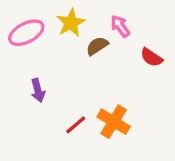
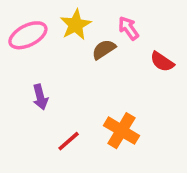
red line: (76, 125) -> (69, 141), moved

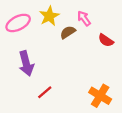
purple arrow: (40, 97) -> (26, 63), size x1.5
orange cross: (121, 131) -> (100, 96), moved

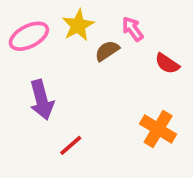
orange cross: (100, 96) -> (158, 129), moved

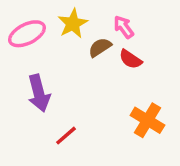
red semicircle: (167, 63) -> (130, 59), moved

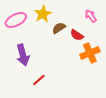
pink arrow: (124, 27) -> (91, 16), moved
orange cross: (147, 120) -> (90, 53), moved, turned 36

